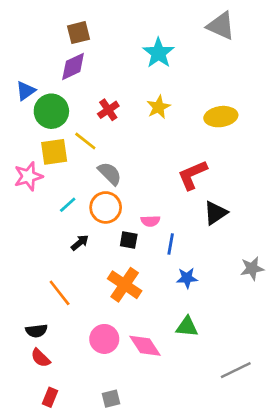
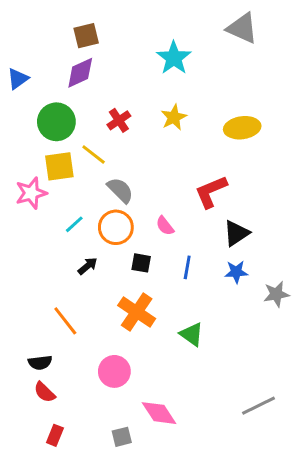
blue triangle: (26, 91) -> (18, 79), moved
pink semicircle: (150, 221) -> (165, 226), moved, turned 54
blue star: (187, 278) -> (236, 272), moved
green triangle: (187, 327) -> (192, 334), moved, turned 30
pink diamond: (145, 346) -> (159, 413), moved

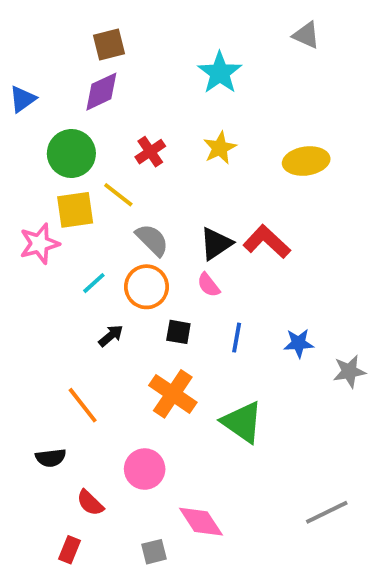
gray triangle: (242, 28) -> (306, 35), size x0.7
red L-shape: (211, 192) -> (267, 242), turned 66
black triangle: (236, 233) -> (216, 244), moved
green triangle: (192, 334) -> (242, 422), size x1.4
red semicircle: (45, 392) -> (90, 503), moved

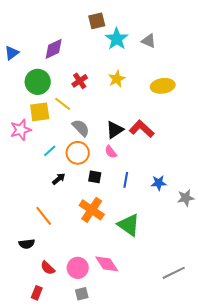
gray triangle: (306, 35) -> (149, 41), moved
brown square: (109, 45) -> (97, 21), moved
pink circle: (145, 469) -> (78, 268), moved
pink diamond: (201, 522) -> (107, 264), moved

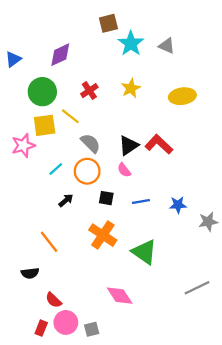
blue line: (126, 180) -> (141, 201), turned 70
pink circle: (78, 268) -> (66, 322), moved
gray line: (174, 273) -> (197, 288), moved

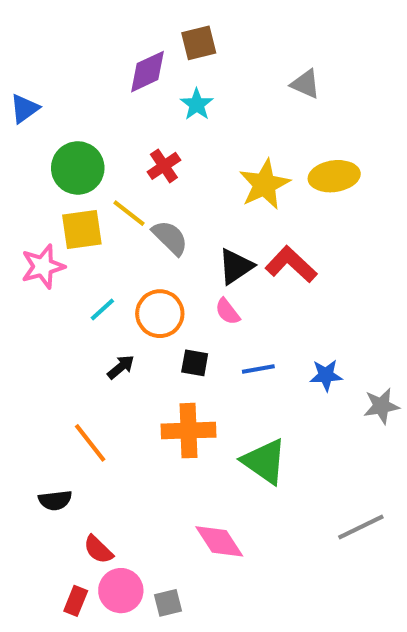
cyan star: (131, 43) -> (197, 104), moved, size x0.7
purple diamond: (60, 55) -> (147, 72), moved
yellow star: (131, 88) -> (264, 184), moved, size x1.4
gray semicircle: (90, 143) -> (170, 238), moved
orange cross: (103, 235) -> (189, 431), turned -36

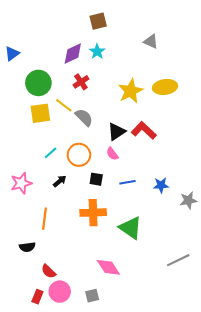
purple diamond: (147, 72) -> (73, 54), moved
pink star: (43, 266) -> (21, 183), moved
orange line: (90, 443) -> (44, 219), turned 45
gray square: (168, 603) -> (92, 296), moved

